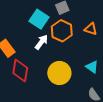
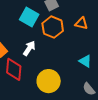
white arrow: (41, 42) -> (29, 48), moved
yellow circle: (59, 73) -> (49, 81), moved

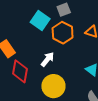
white arrow: (29, 48) -> (48, 59), moved

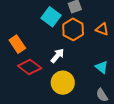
red diamond: (20, 71) -> (30, 67), turned -65

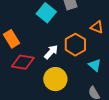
orange hexagon: (73, 29) -> (75, 45), moved
red diamond: (30, 67) -> (23, 62), turned -30

